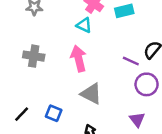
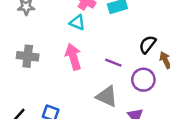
purple line: (131, 61) -> (113, 63), moved
gray triangle: (91, 94) -> (107, 96), moved

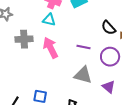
black semicircle: (148, 44) -> (109, 28), turned -70
gray cross: (28, 56) -> (24, 39), moved

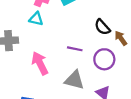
pink arrow: (50, 48) -> (40, 63), moved

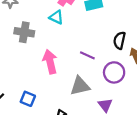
black semicircle: (102, 27) -> (119, 40), turned 42
gray triangle: (74, 80) -> (80, 86), turned -40

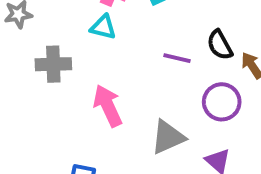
black semicircle: (119, 40) -> (220, 45), turned -30
purple line: (87, 55) -> (177, 58), moved

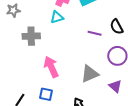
cyan triangle: (103, 27) -> (57, 17), turned -32
pink arrow: (108, 106) -> (51, 67), moved

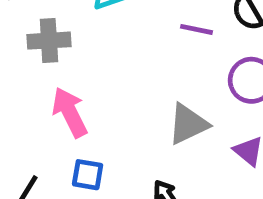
pink arrow: (51, 67) -> (70, 112), moved

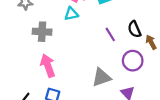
purple line: (197, 29) -> (110, 34), turned 40

